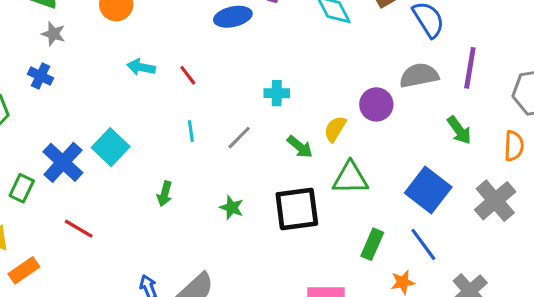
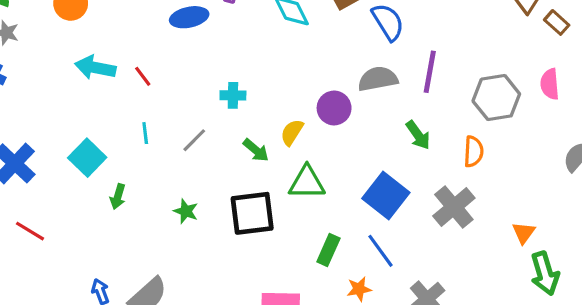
cyan arrow: (141, 67) -> (95, 68), size x1.4
cyan square: (111, 147) -> (87, 158), moved

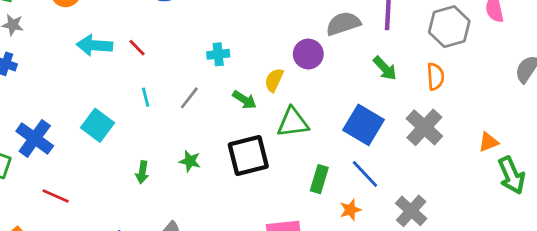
green arrow: (118, 197) -> (142, 172), moved
orange triangle: (524, 233) -> (488, 142), turned 40

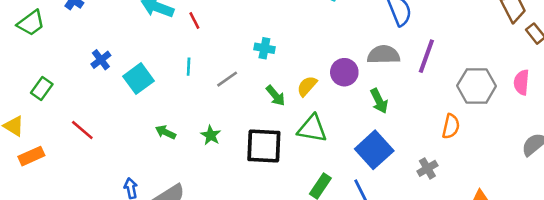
green arrow: (385, 68) -> (379, 101), moved
gray cross: (424, 127) -> (427, 168), size x0.6
blue cross: (35, 138) -> (101, 60), moved, size x0.6
green arrow: (142, 172) -> (165, 132), turned 90

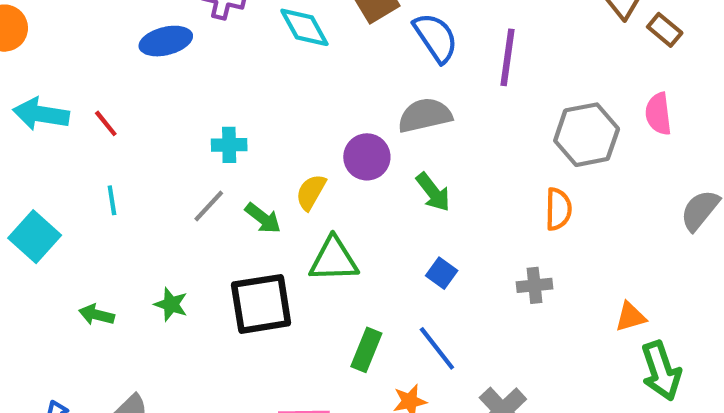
purple line: (426, 56) -> (507, 57), moved
gray line: (227, 79) -> (209, 206), moved
blue square: (374, 150) -> (442, 273), size x0.5
gray cross: (427, 168) -> (534, 285), turned 36

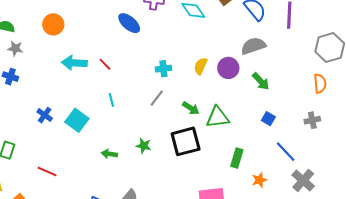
blue ellipse: (166, 41) -> (129, 23), turned 60
yellow semicircle: (311, 192) -> (201, 66), moved
green arrow: (263, 218) -> (191, 108), moved
blue line: (437, 348) -> (286, 152), moved

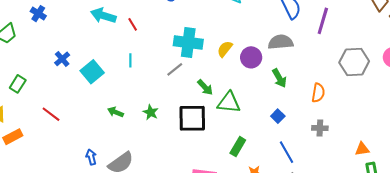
cyan cross: (163, 69) -> (188, 43), size x1.8
orange semicircle: (320, 84) -> (318, 93), moved

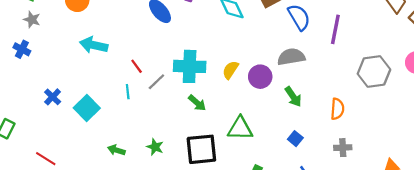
red line: (133, 24) -> (137, 66), moved
gray line: (175, 69) -> (156, 82), moved
green arrow: (205, 87) -> (197, 103), moved

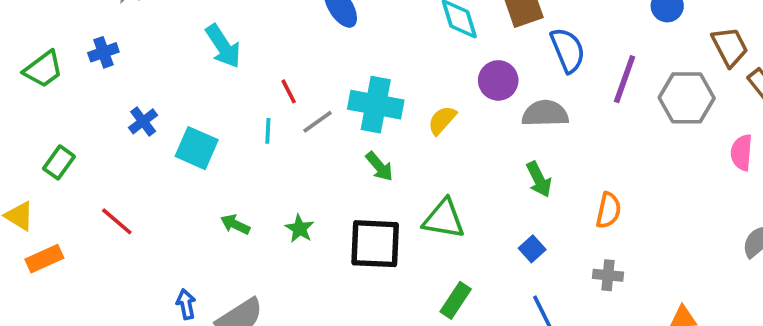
cyan arrow: (94, 45) -> (223, 46), turned -144
blue cross: (22, 49) -> (103, 52), moved, turned 35
gray hexagon: (374, 72) -> (687, 98), moved
purple circle: (260, 77) -> (498, 80), moved
cyan square: (87, 108) -> (197, 148), turned -30

